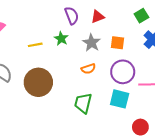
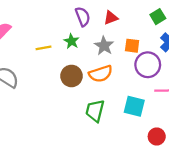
orange semicircle: (88, 69) -> (101, 74), size x1.5
purple circle: (123, 72) -> (148, 65), moved
brown circle: (38, 82) -> (71, 76), moved, size x0.7

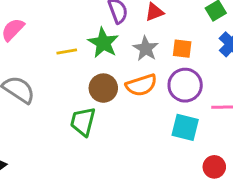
green star: (71, 41) -> (103, 43), size x1.5
purple circle: (148, 65) -> (185, 85), moved
green trapezoid: (95, 111) -> (83, 122), moved

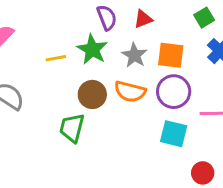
orange square: (182, 49) -> (171, 55), size x1.4
orange semicircle: (141, 85) -> (130, 92), turned 32

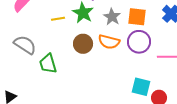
green trapezoid: (72, 128) -> (48, 64), moved, turned -30
cyan square: (174, 134) -> (141, 87), moved

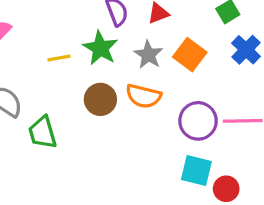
orange square: (137, 17) -> (190, 55), turned 30
purple circle: (139, 42) -> (198, 121), moved

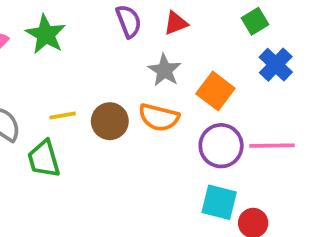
green star: (100, 48) -> (46, 34), moved
orange square: (190, 55) -> (215, 91), moved
yellow line: (59, 58) -> (63, 116), moved

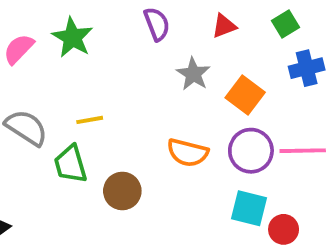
red triangle: (176, 23) -> (224, 26), moved
blue cross: (276, 65) -> (307, 68), turned 32
orange semicircle: (159, 117) -> (188, 153), moved
brown circle: (110, 121) -> (122, 191), moved

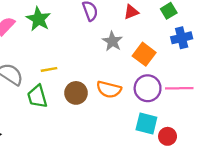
brown circle: (122, 191) -> (76, 93), moved

